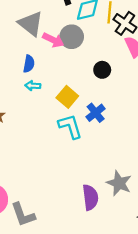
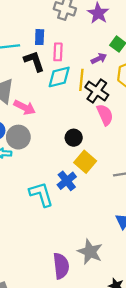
gray circle: (72, 37) -> (18, 137), moved
yellow square: (67, 97) -> (85, 162), moved

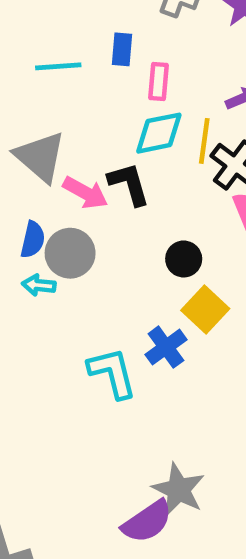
black L-shape: (34, 61) -> (129, 184), moved
gray star: (90, 252) -> (179, 490), moved
purple semicircle: (61, 266) -> (147, 522), turned 60

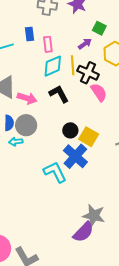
black L-shape: (129, 184) -> (59, 94), moved
black circle: (184, 259) -> (70, 130), moved
blue cross: (166, 347) -> (75, 156), size x1.4

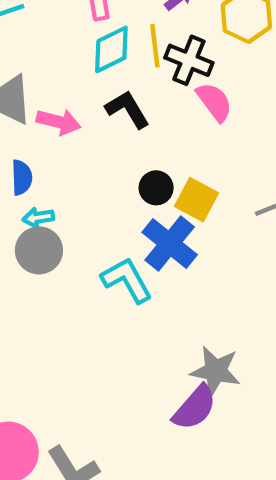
gray circle: (26, 125) -> (39, 250), moved

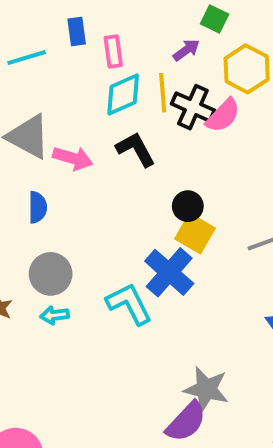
pink semicircle: (214, 102) -> (223, 116), moved, turned 78
black circle: (156, 188) -> (188, 206), moved
cyan arrow: (38, 218) -> (55, 315), moved

